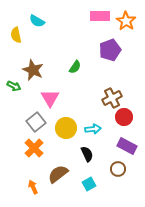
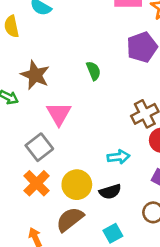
green semicircle: (75, 67) -> (93, 71), turned -56
yellow circle: (66, 128) -> (77, 185), moved
black semicircle: (87, 154) -> (110, 192), turned 98

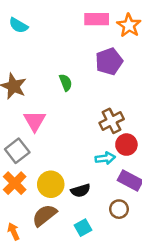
cyan arrow: (118, 157) -> (105, 158), moved

